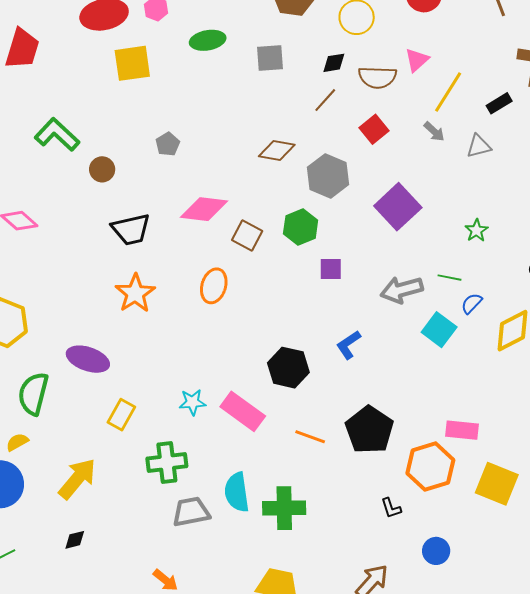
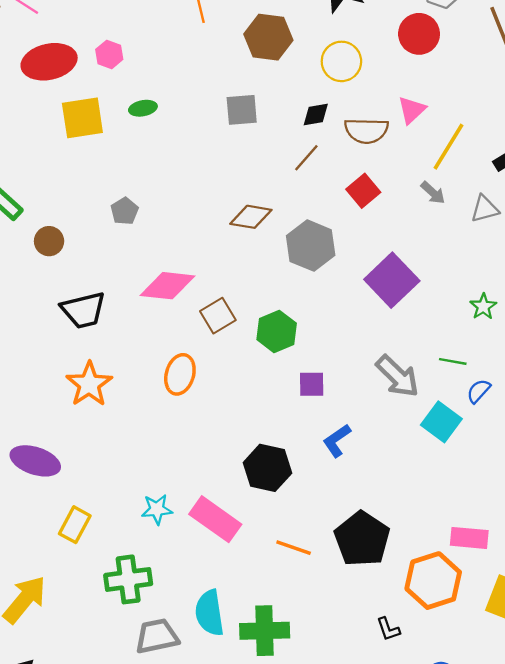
green ellipse: (208, 40) -> (143, 108), moved, size x0.7
green hexagon: (301, 227) -> (277, 331), moved
brown square: (247, 236) -> (218, 316), turned 32
purple square: (331, 269) -> (312, 384), moved
gray arrow: (402, 290) -> (398, 376), turned -120

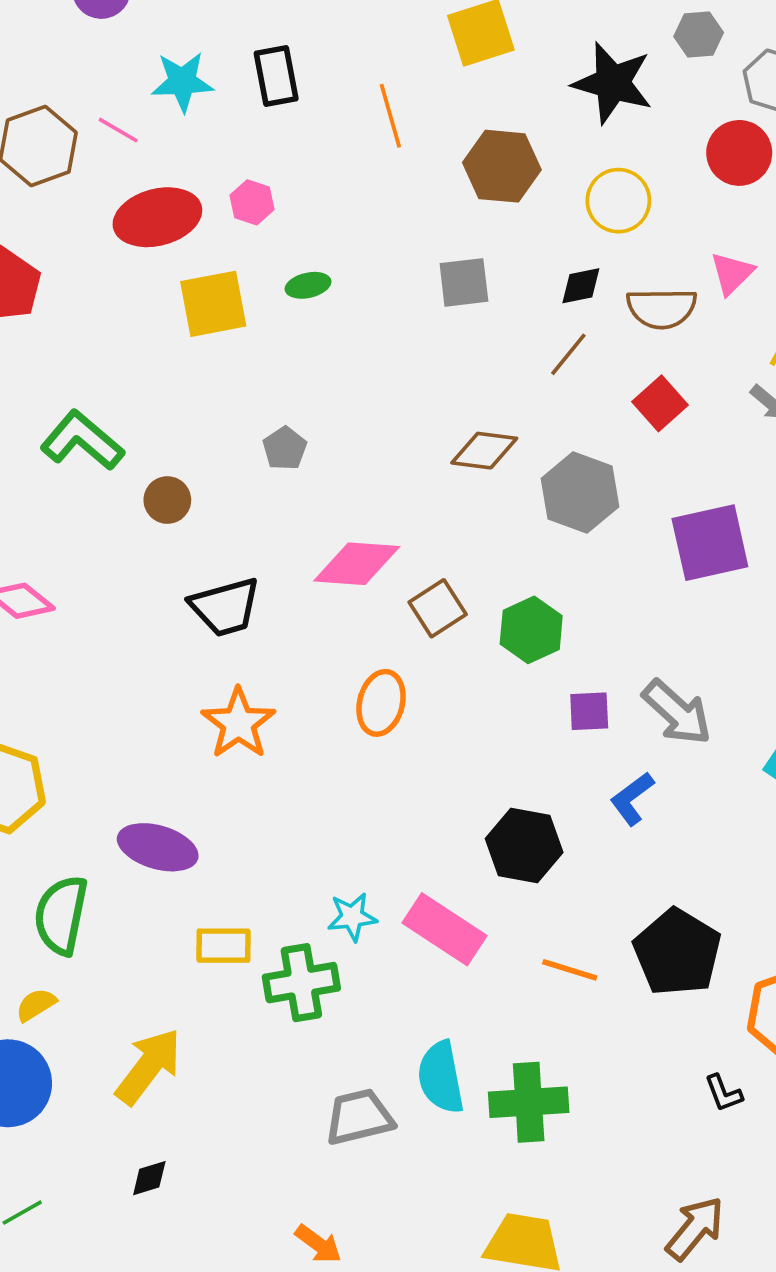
purple square: (392, 280) -> (710, 543), turned 33
gray arrow: (398, 376) -> (677, 712), moved
yellow rectangle: (75, 525) -> (224, 946), turned 64
green cross: (128, 579) -> (301, 983), moved

